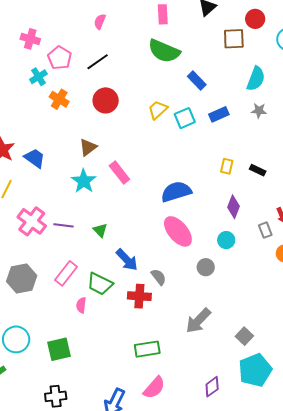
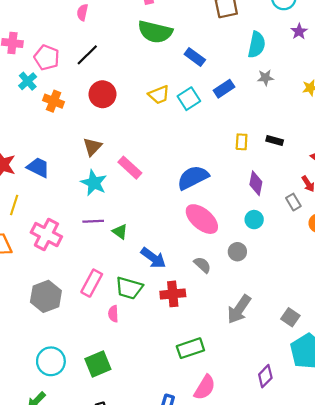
yellow trapezoid: (158, 110) -> (159, 95), turned -150
purple line: (63, 225) -> (93, 221), moved
gray semicircle: (159, 277) -> (202, 265), moved

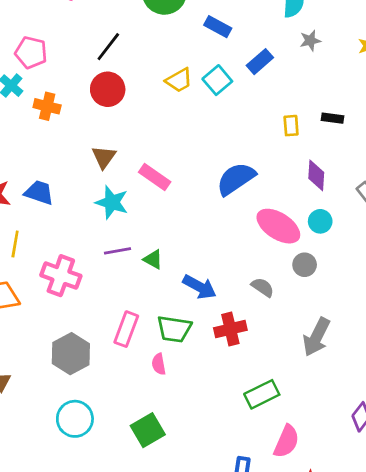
black line: (87, 55) -> (108, 47), moved
pink ellipse: (202, 219) -> (278, 226), moved
cyan circle: (51, 361) -> (75, 419), moved

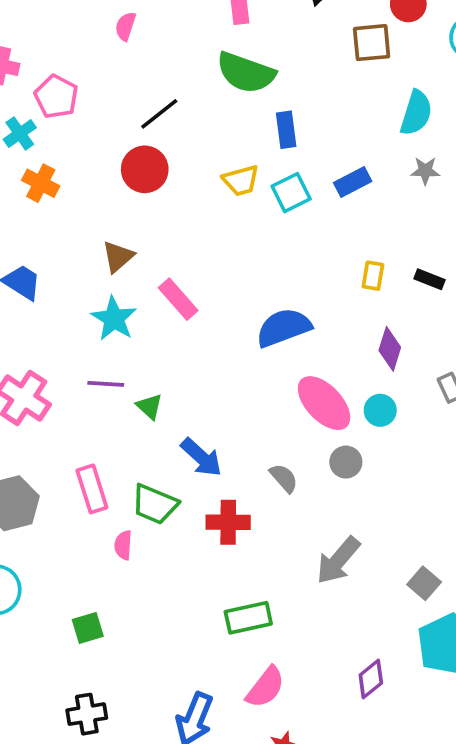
blue rectangle: (218, 27) -> (286, 130), moved, turned 40
orange cross: (47, 106) -> (41, 183), moved
pink rectangle: (126, 329) -> (92, 489), turned -52
green square: (148, 430) -> (88, 628), size x0.7

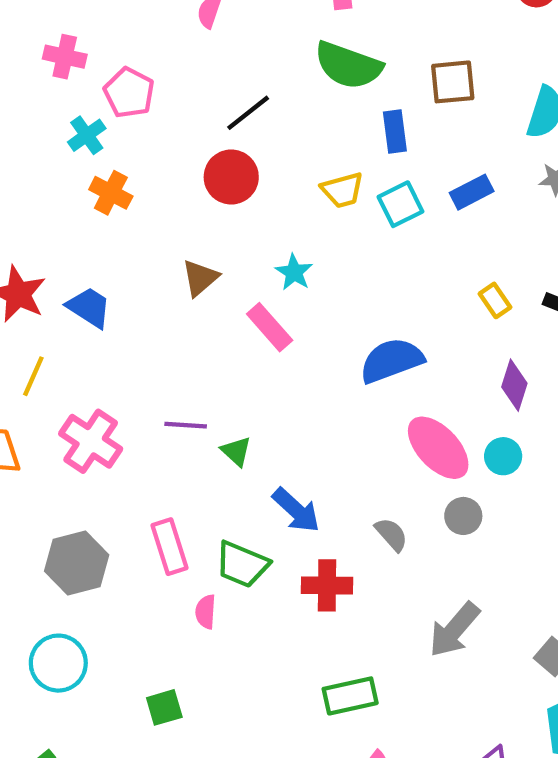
brown square: (372, 43) -> (453, 82), moved
yellow rectangle: (373, 276) -> (495, 300), turned -44
cyan star: (114, 319) -> (294, 272), moved, size x0.7

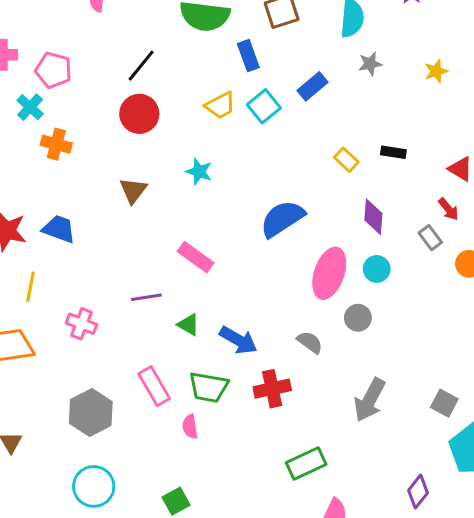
pink rectangle: (270, 327) -> (196, 257), moved
pink cross: (91, 441) -> (81, 324), size x0.7
pink ellipse: (438, 448) -> (329, 273), turned 75
green triangle: (236, 451) -> (188, 325), moved

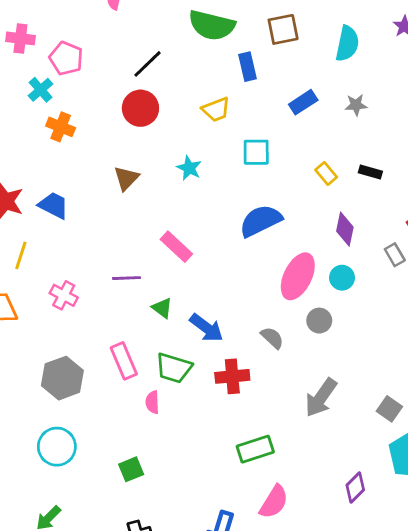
gray star: (370, 64) -> (356, 105), moved
cyan square: (264, 106) -> (256, 152), moved, turned 32

